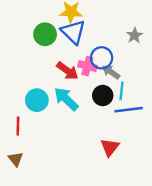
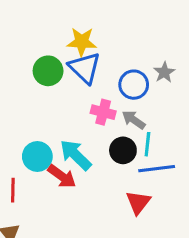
blue circle: (102, 58) -> (134, 85), moved
red arrow: (67, 71) -> (62, 176), moved
red triangle: (110, 147) -> (138, 202), moved

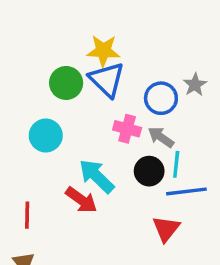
cyan circle: (37, 156) -> (46, 135), moved

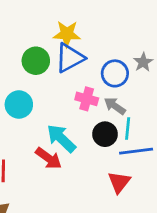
blue triangle: (107, 80) -> (70, 58), turned 48

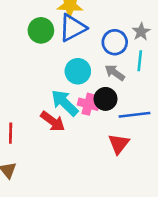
pink cross: (87, 99) -> (88, 104), moved
cyan circle: (19, 105) -> (78, 71), moved
cyan line: (128, 129) -> (140, 61), moved

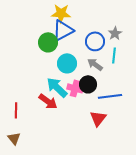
green circle: (41, 30) -> (48, 42), moved

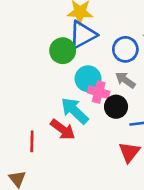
pink cross: (75, 88) -> (99, 92), moved
red line: (16, 110) -> (32, 141), moved

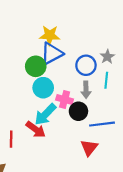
cyan circle: (88, 79) -> (43, 88), moved
gray arrow: (125, 80) -> (86, 90), turned -126
cyan arrow: (75, 111) -> (45, 114), turned -90

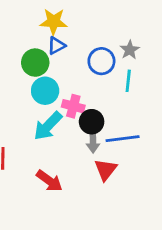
blue triangle: (52, 53) -> (56, 46), size x0.6
gray arrow: (86, 90) -> (93, 141), moved
red arrow: (36, 129) -> (49, 181), moved

